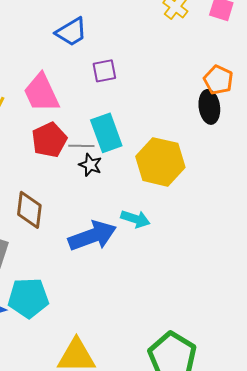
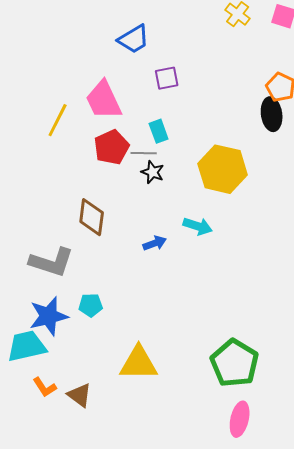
cyan rectangle: (106, 133) -> (159, 131), moved, size x0.6
blue arrow: (92, 236) -> (155, 243), size x0.5
cyan pentagon: (28, 298) -> (91, 305), size x0.6

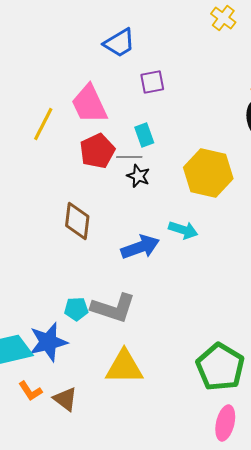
blue arrow: (155, 243) -> (140, 247), size x1.6
gray L-shape: (52, 262) -> (113, 308), moved
blue star: (49, 316) -> (48, 342), moved

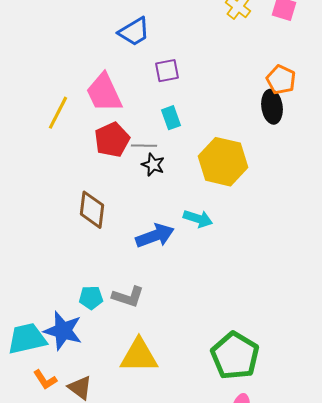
cyan rectangle: (144, 135) -> (171, 118), moved
gray L-shape: (113, 308) -> (128, 297), size x0.7
blue star: (48, 342) -> (63, 331), turned 30

